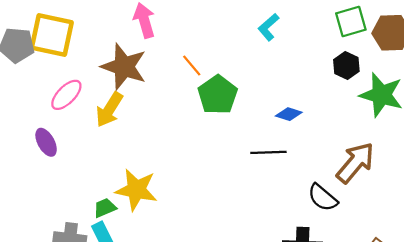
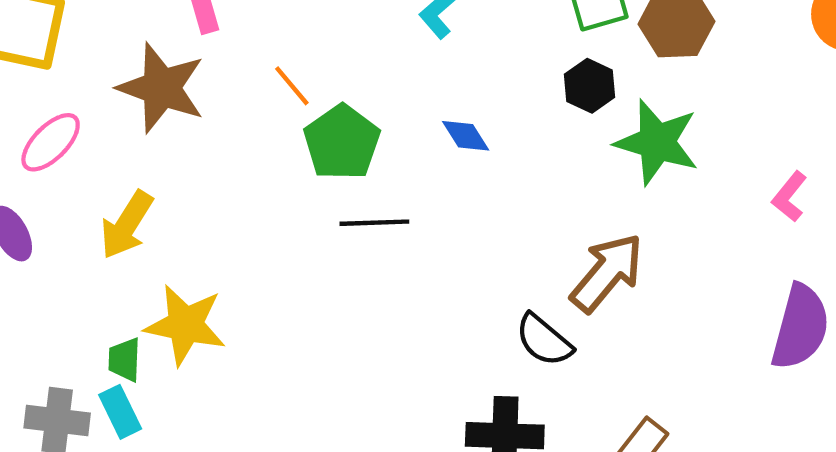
yellow arrow: (109, 110) -> (127, 225), moved
blue diamond: (289, 114) -> (466, 136), moved, turned 40
black line: (268, 152) -> (374, 223), moved
green trapezoid: (105, 208) -> (125, 360), turned -65

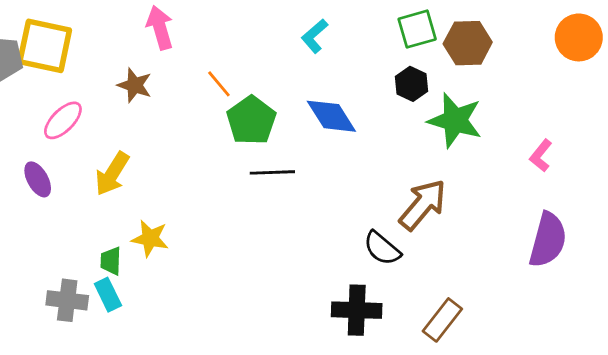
brown star: (161, 88) -> (135, 85), size x0.6
blue diamond: (466, 136) -> (331, 116), size x1.6
yellow star: (185, 325) -> (150, 238), size x0.7

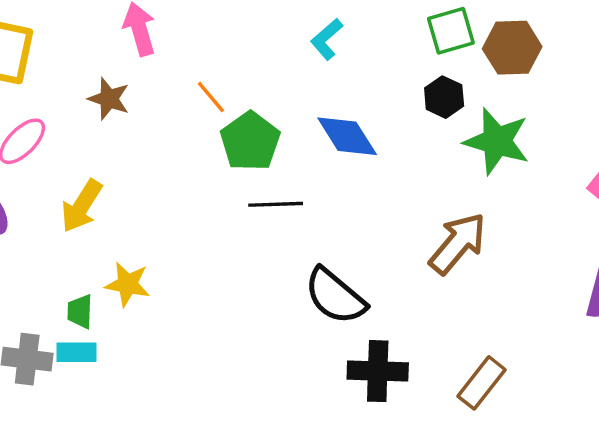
black semicircle: (382, 248) -> (335, 296), moved, size x1.4
cyan rectangle: (108, 295) -> (77, 352), turned -64

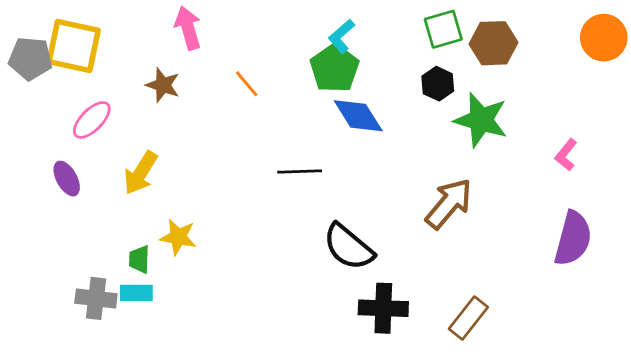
green pentagon: (250, 141) -> (334, 68), moved

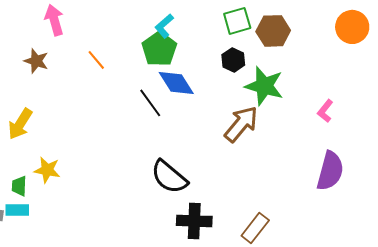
black line: (300, 172) -> (150, 103), moved, turned 56
brown arrow: (449, 204) -> (241, 124), moved

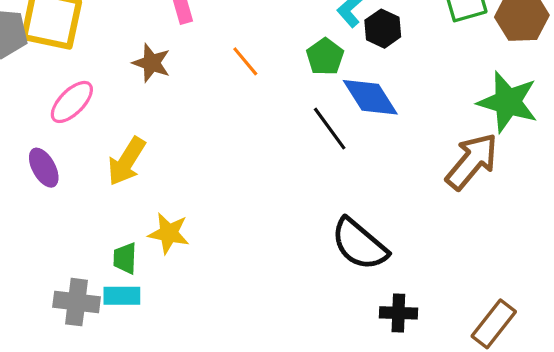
green pentagon: (159, 49) -> (325, 57), moved, size x0.7
black hexagon: (233, 60) -> (383, 29), moved
black cross: (194, 221) -> (398, 313), size x0.7

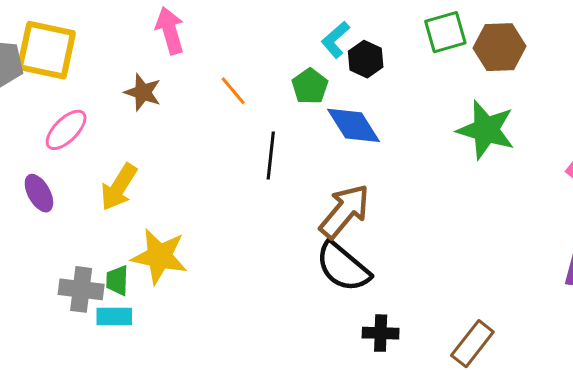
black line: (330, 129) -> (271, 155), moved, turned 42
brown arrow: (472, 161) -> (344, 211), moved
yellow star: (169, 233) -> (159, 256), size x1.4
gray cross: (77, 302) -> (81, 289), moved

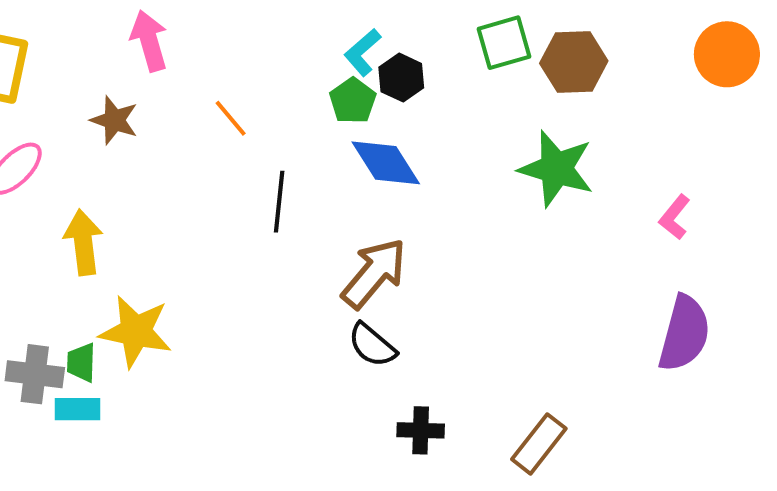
green pentagon: (310, 86) -> (353, 101), moved
yellow arrow: (119, 187) -> (83, 242), turned 141
black semicircle: (343, 267) -> (372, 345), size x0.7

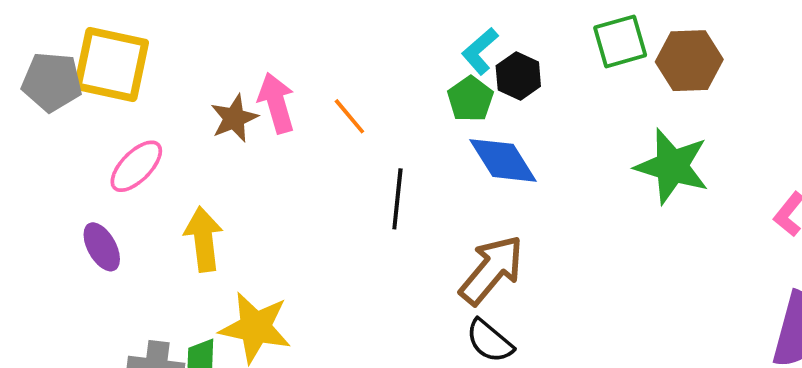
pink arrow: (149, 41) -> (276, 103), moved
brown star: (114, 120) -> (234, 118), turned 30

